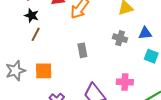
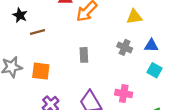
black star: (32, 15) -> (20, 15), moved
brown line: (36, 34) -> (37, 32), turned 40

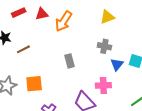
blue triangle: (151, 46) -> (117, 64), moved, turned -40
pink cross: (124, 94) -> (103, 85), moved

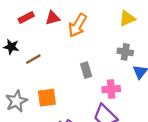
pink cross: (103, 85) -> (111, 89), moved

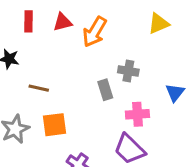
red rectangle: (26, 18) -> (29, 21), turned -63
gray cross: (125, 52) -> (128, 71), moved
brown line: (33, 59) -> (39, 88), moved, turned 42

